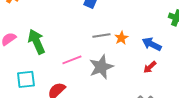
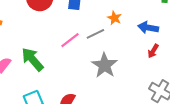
orange star: (121, 38) -> (115, 18), moved
pink line: (72, 60) -> (70, 40), moved

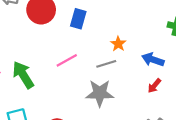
gray line: (95, 34) -> (106, 64), moved
gray star: (105, 65) -> (100, 93), turned 30

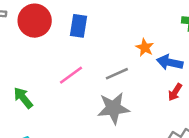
orange star: (118, 44) -> (145, 48), moved
green arrow: (23, 75) -> (23, 98), size x0.7

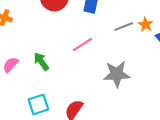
gray line: (117, 74) -> (124, 26), moved

